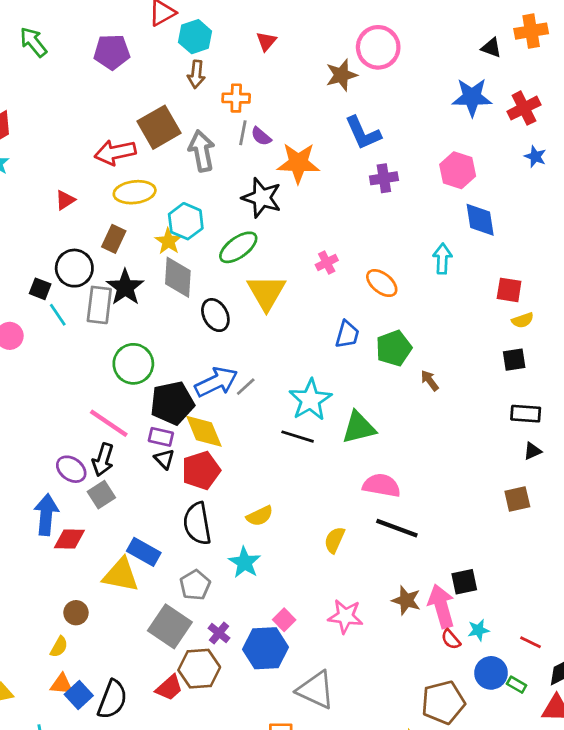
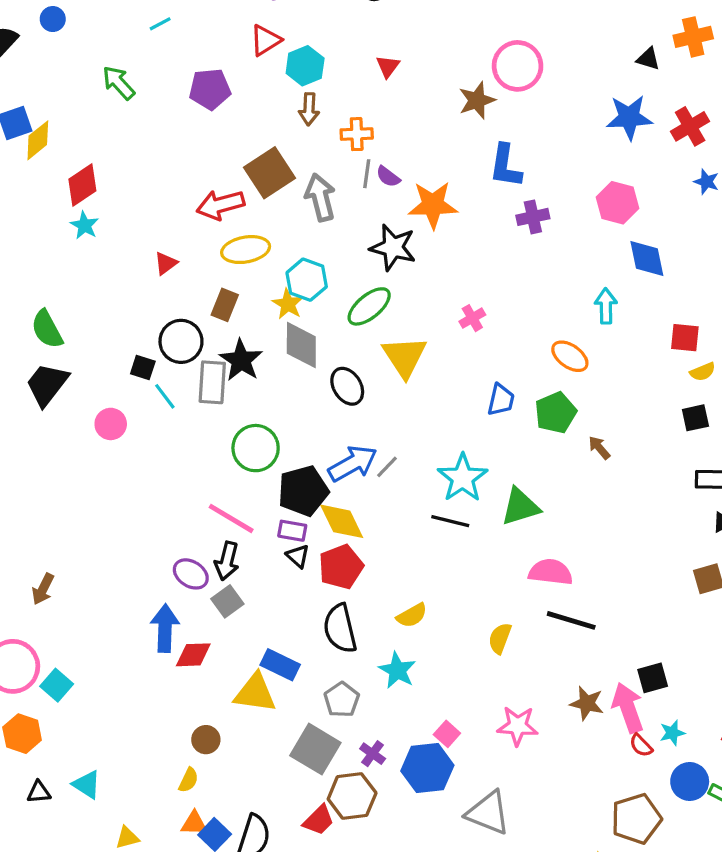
blue L-shape: (363, 133) -> (506, 166), turned 36
orange ellipse: (382, 283) -> (570, 356), moved

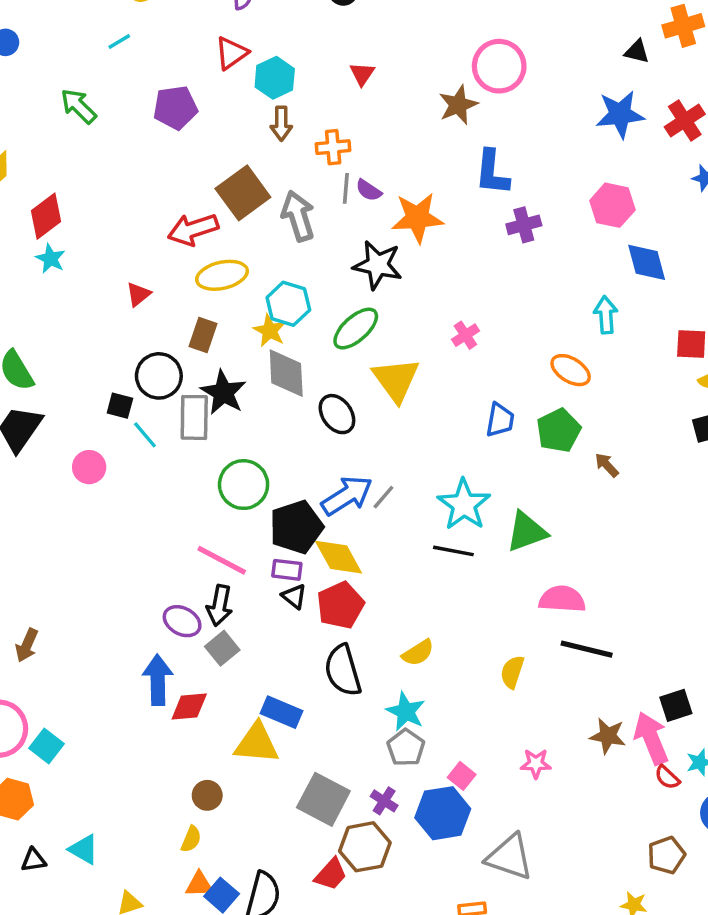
gray pentagon: (342, 700) -> (406, 748), moved
pink star: (518, 726) -> (536, 764), size x0.7
brown pentagon: (636, 819) -> (666, 855), size x0.7

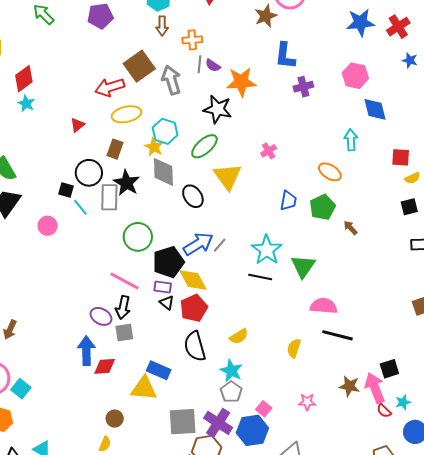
green triangle: (527, 532) -> (303, 266), turned -36
gray square: (222, 648) -> (124, 332), turned 30
gray square: (323, 799) -> (183, 422), turned -32
purple cross: (384, 801) -> (218, 423), size x1.8

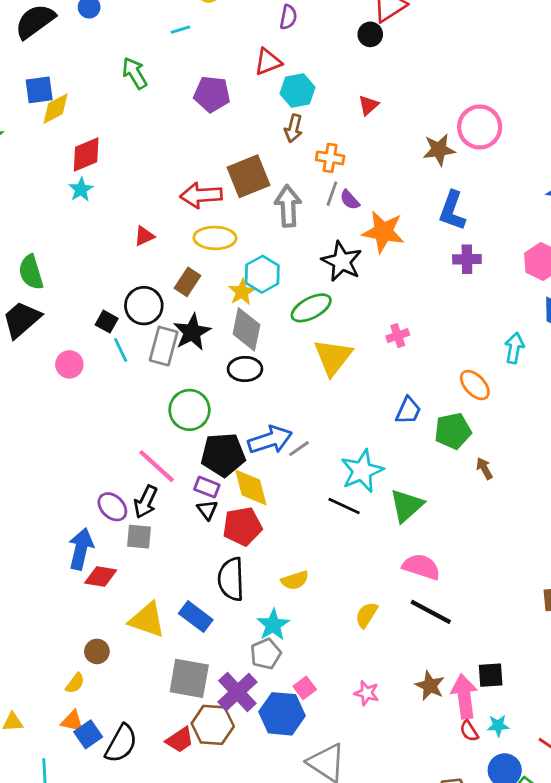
black ellipse: (193, 196) -> (245, 369), moved, turned -70
blue rectangle: (159, 370) -> (196, 617), moved

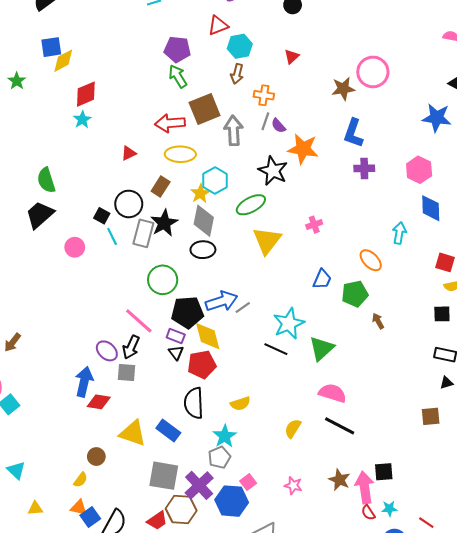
green arrow: (135, 73) -> (178, 76), moved

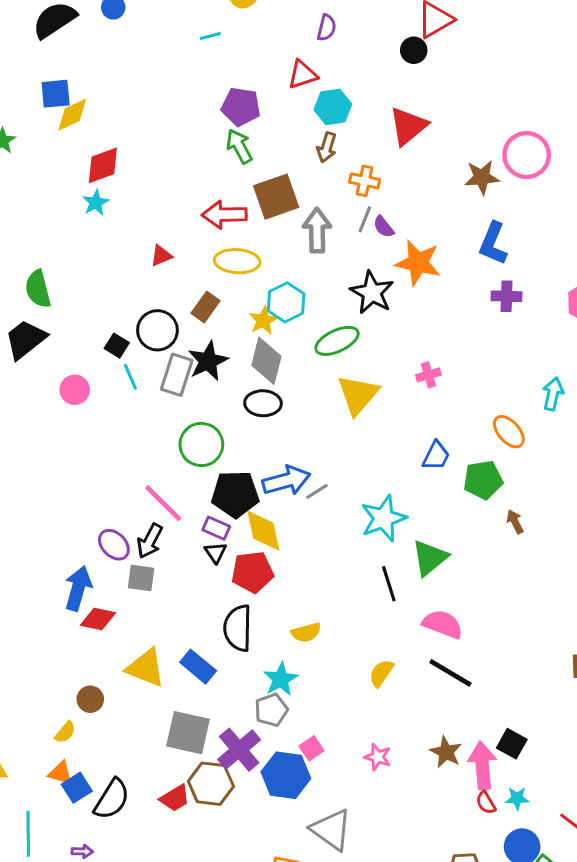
red triangle: (292, 57) -> (408, 126), size x1.8
black line: (276, 349) -> (389, 584), moved, turned 45
black square: (384, 472) -> (512, 744), turned 30

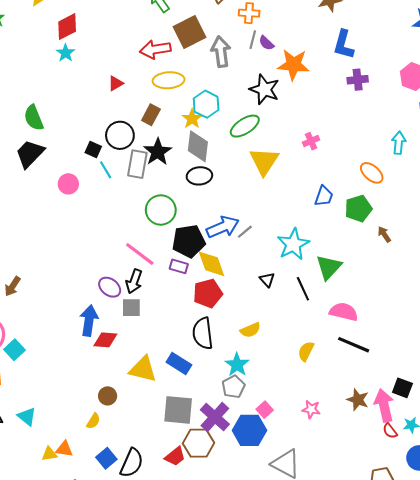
black triangle: (216, 553) -> (267, 280), moved
orange triangle: (61, 773) -> (64, 449), moved

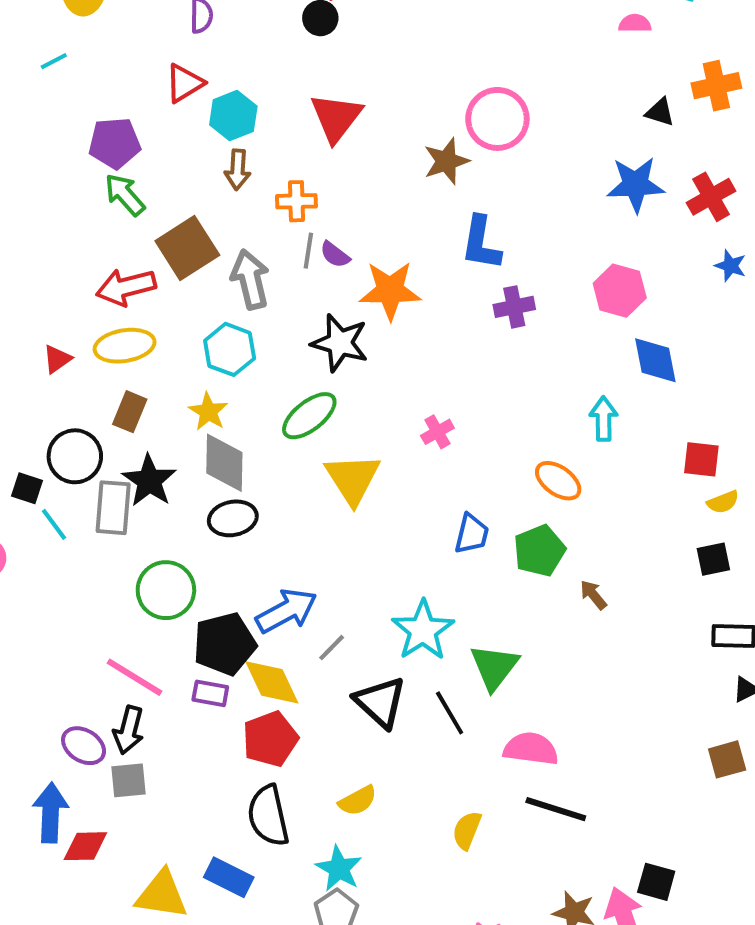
yellow ellipse: (169, 80) -> (125, 346), moved
cyan hexagon: (206, 104) -> (230, 349), moved
gray line: (245, 232) -> (332, 648), moved
black triangle: (267, 280) -> (380, 702), size x1.8

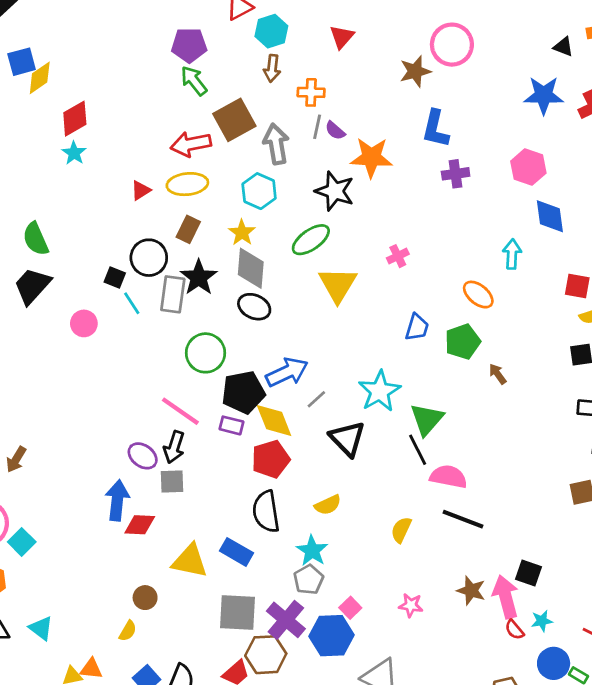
red triangle: (336, 118) -> (342, 37), size x0.7
black ellipse: (233, 518) -> (254, 307), turned 32
black line: (450, 713) -> (418, 450), moved

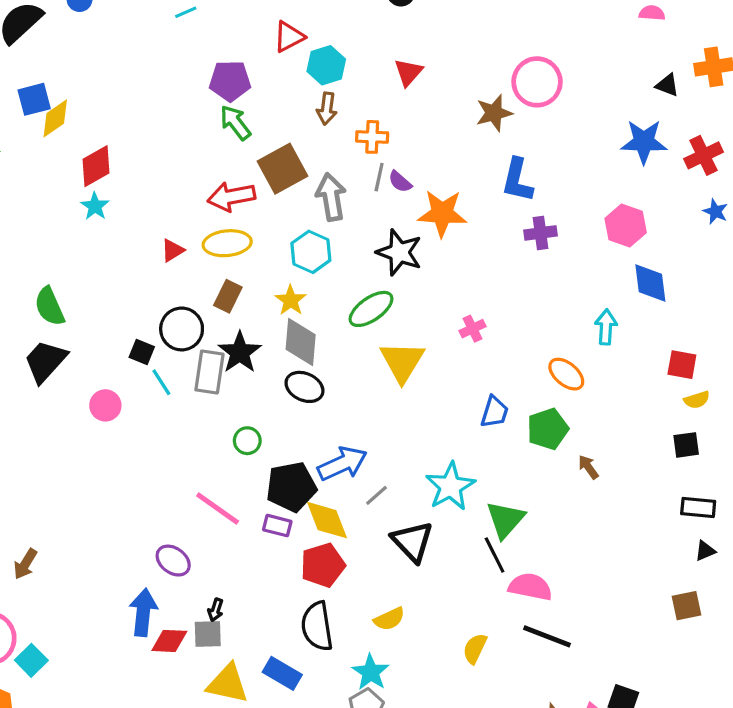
green circle: (205, 353) -> (247, 441), size x0.6
black arrow: (174, 447) -> (216, 610), moved, size x0.6
gray square: (172, 482) -> (208, 634), moved

